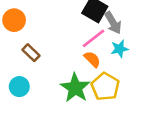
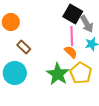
pink line: (94, 38) -> (72, 36), turned -54
cyan circle: (19, 87) -> (15, 73), size x1.5

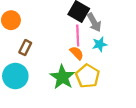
brown rectangle: (24, 47) -> (25, 48), turned 72

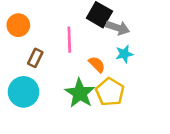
gray arrow: (94, 22) -> (118, 28), turned -42
pink line: (78, 35) -> (69, 40), moved

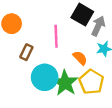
gray arrow: (118, 28) -> (98, 26), turned -84
cyan circle: (24, 92) -> (45, 77), moved

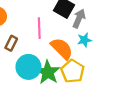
orange semicircle: (80, 58) -> (62, 49), size x1.6

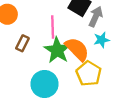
cyan circle: (28, 67) -> (45, 84), moved
green star: (48, 72) -> (57, 50), moved

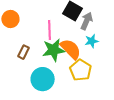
brown rectangle: (22, 43) -> (24, 52), moved
green star: (57, 50) -> (54, 50), turned 30

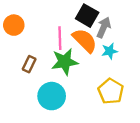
orange semicircle: (71, 49) -> (85, 40), moved
yellow pentagon: (81, 70) -> (111, 91), moved

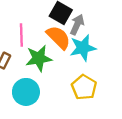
pink line: (60, 38) -> (21, 35), moved
cyan star: (110, 51) -> (83, 48), size x1.6

